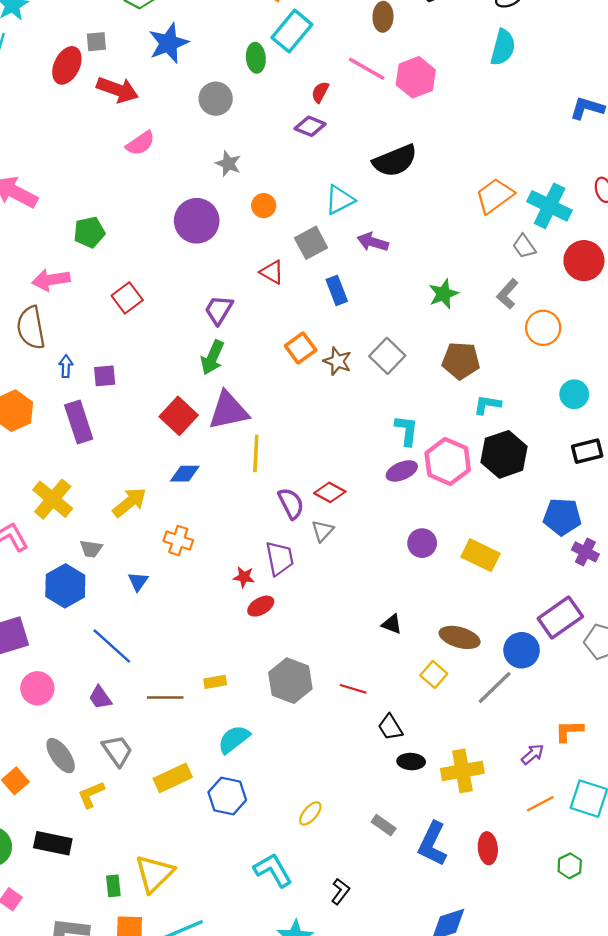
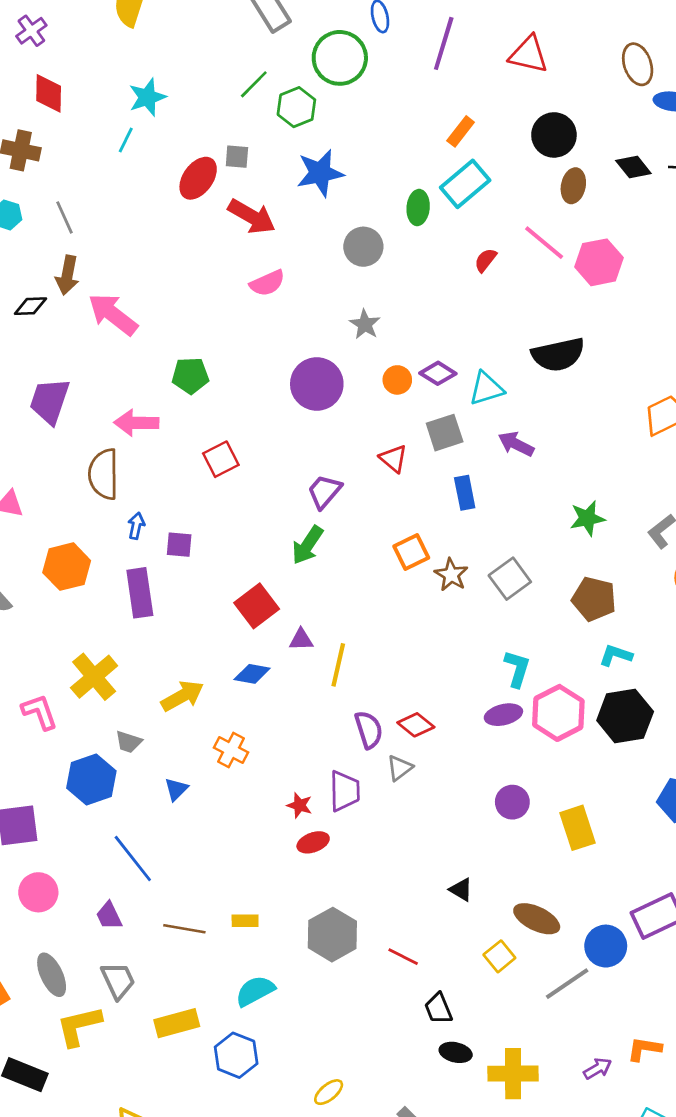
purple diamond: (310, 126) -> (438, 373), moved
purple triangle: (228, 411) -> (301, 640), moved, size x0.5
yellow rectangle: (481, 555) -> (577, 828), turned 36
yellow L-shape: (91, 795) -> (79, 1026), size x1.4

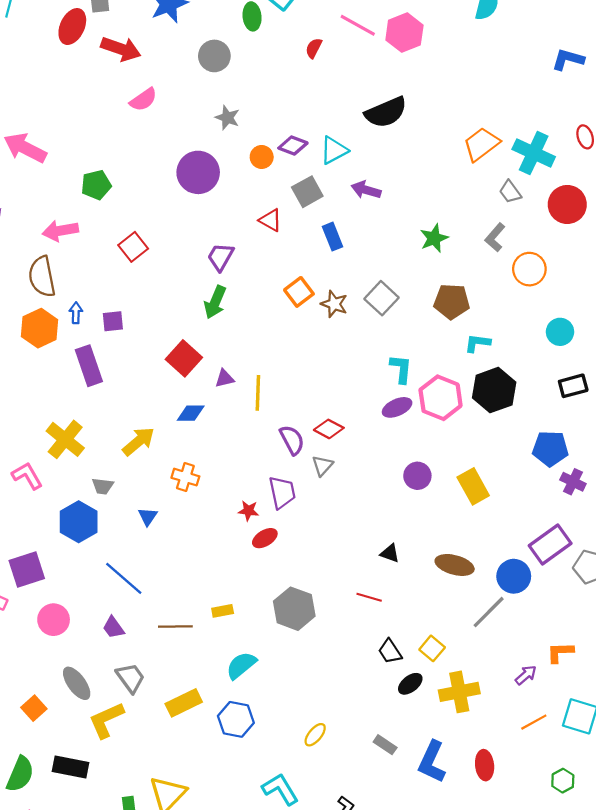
orange hexagon: (67, 567) -> (40, 328), moved
yellow square: (499, 956) -> (432, 648), moved
red line: (403, 957) -> (369, 597), moved
black ellipse: (456, 1052) -> (410, 684), turned -40

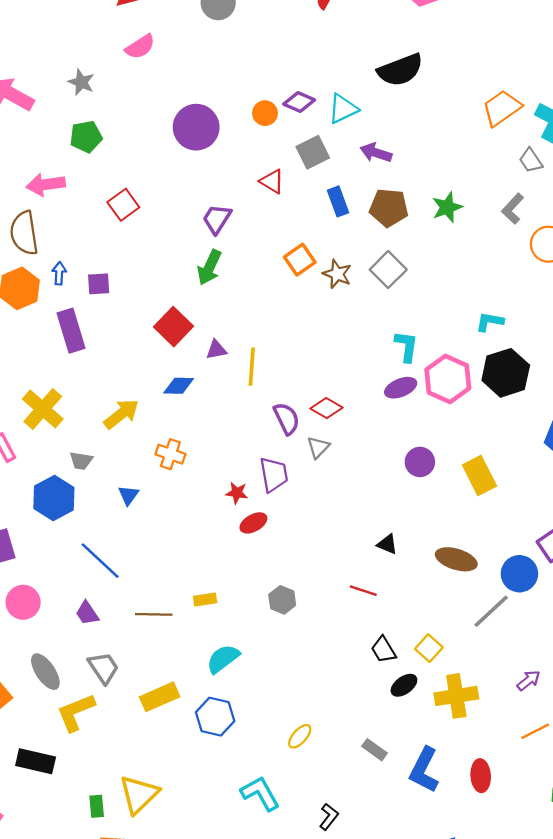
gray star: (227, 118) -> (81, 82), moved
brown pentagon: (452, 302) -> (389, 208), moved
gray hexagon: (294, 609) -> (282, 600), size x0.6

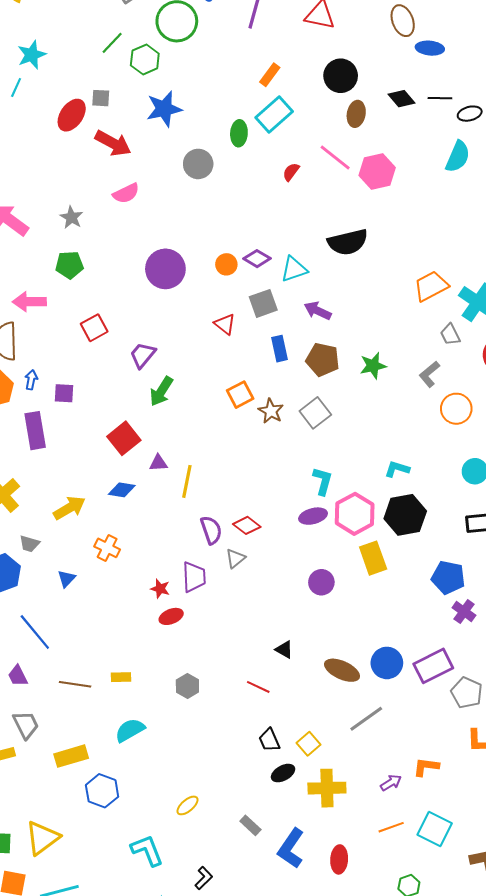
purple trapezoid: (217, 219) -> (143, 355), moved
yellow rectangle: (479, 476) -> (373, 558), moved
blue circle: (519, 574) -> (387, 663), moved
blue hexagon: (215, 717) -> (102, 791), moved

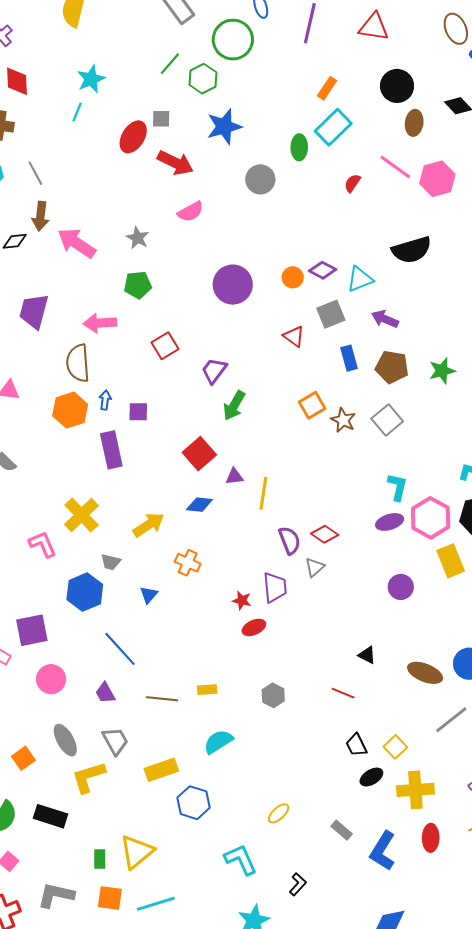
red ellipse: (339, 859) -> (431, 838), moved

